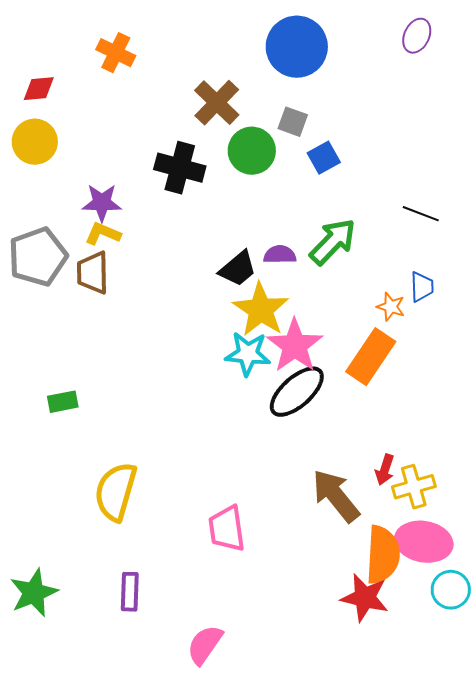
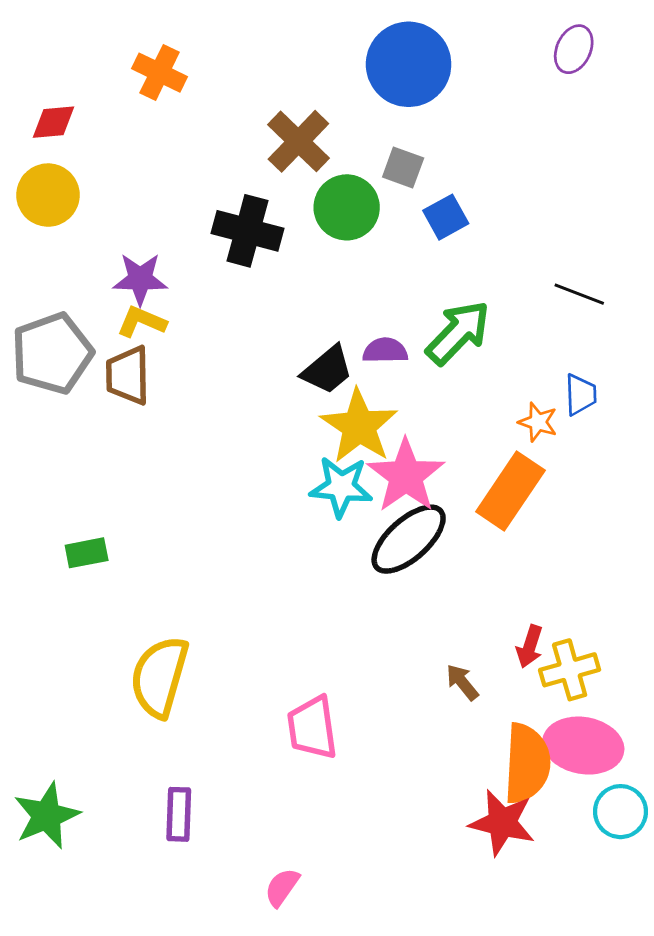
brown arrow: (336, 496) -> (462, 682), size x0.5
pink semicircle: (205, 645) -> (282, 887), size x0.7

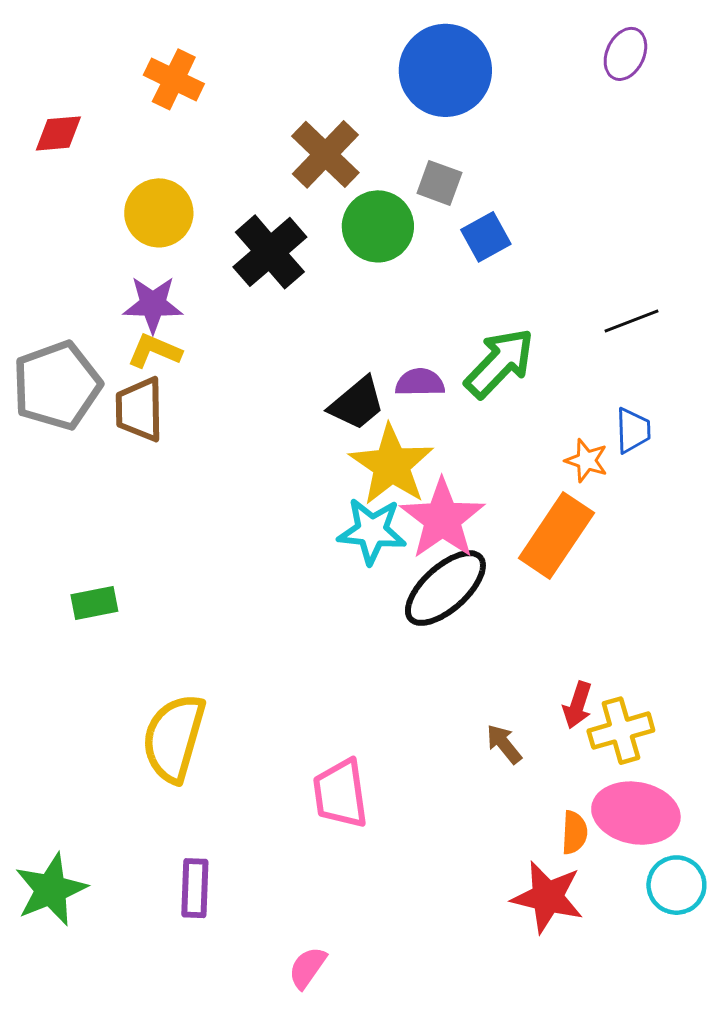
yellow circle: (48, 195) -> (159, 213), moved
black cross: (248, 231) -> (270, 252), turned 34
black line: (579, 294) -> (631, 321), turned -42
orange semicircle: (527, 763) -> (574, 833), size x0.5

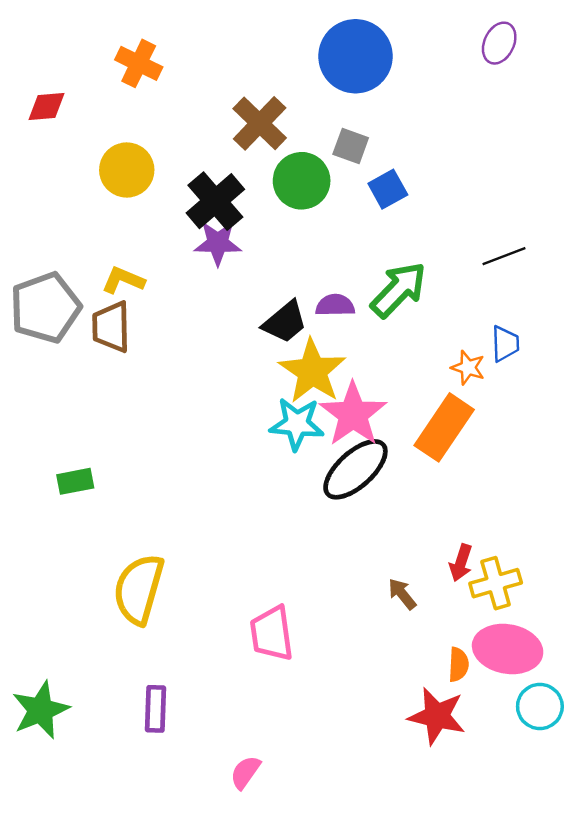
purple star: (153, 304) -> (218, 243), moved

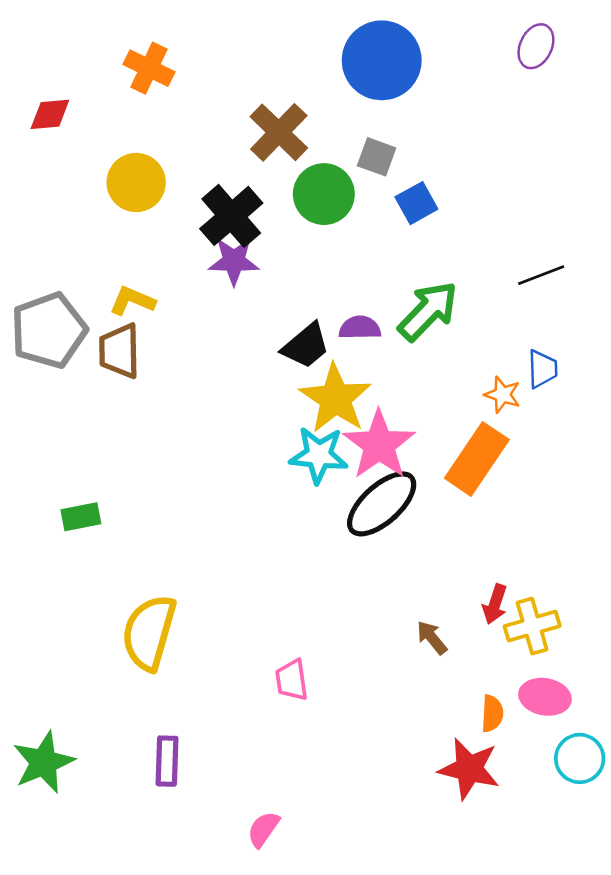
pink trapezoid: (272, 633) -> (292, 680), size x0.7
pink ellipse: (508, 649) -> (545, 697), size x0.7

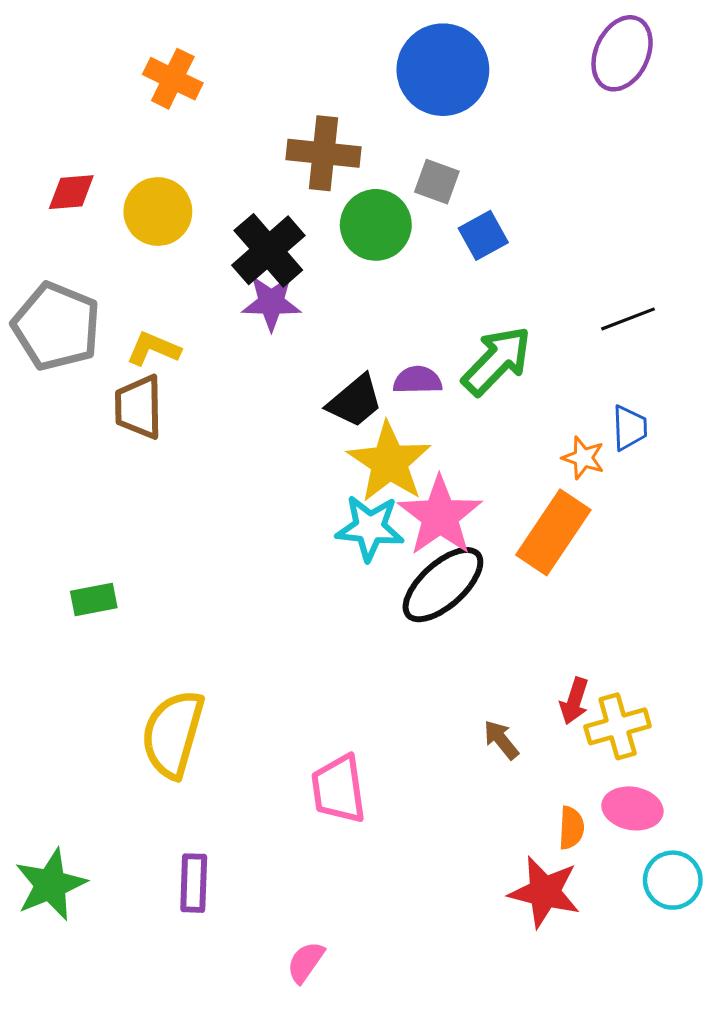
purple ellipse: (536, 46) -> (622, 53), size x1.4
red diamond: (50, 114) -> (71, 192), moved
brown cross: (279, 132) -> (324, 153), turned -38
gray pentagon: (49, 330) -> (56, 326), moved, turned -30
pink trapezoid: (292, 680) -> (338, 789), size x1.4

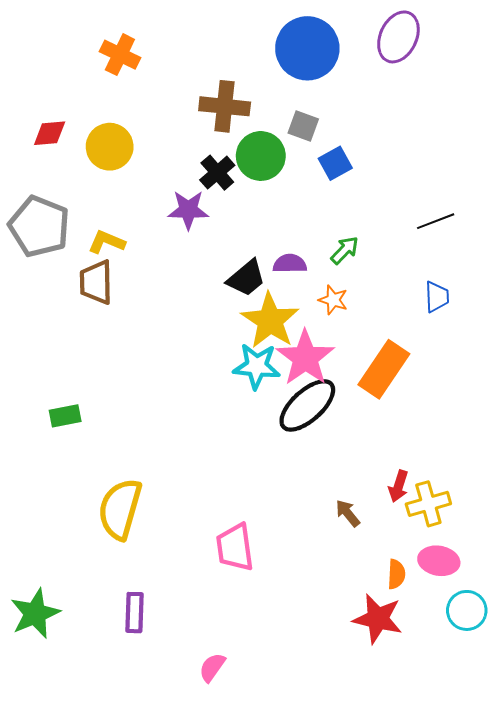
purple ellipse: (622, 53) -> (398, 37), moved
black cross: (268, 250) -> (217, 173), moved, size x0.7
green arrow: (497, 361) -> (345, 250), size x0.6
orange star: (583, 458) -> (333, 300), moved

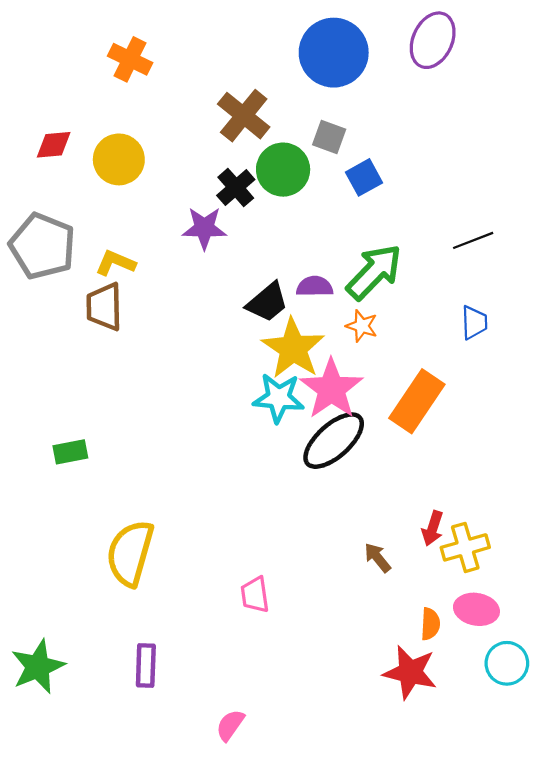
brown cross: (225, 106) -> (244, 116), turned 33
green arrow: (345, 250) -> (374, 272), size x1.8
pink trapezoid: (235, 547) -> (255, 595), size x0.7

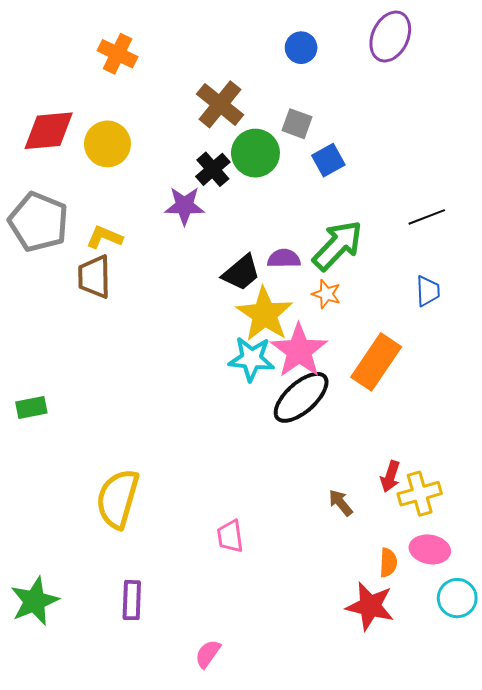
blue circle: (334, 53) -> (301, 48), size x0.5
red diamond: (54, 145) -> (49, 131), size x1.6
green rectangle: (70, 452) -> (31, 408), moved

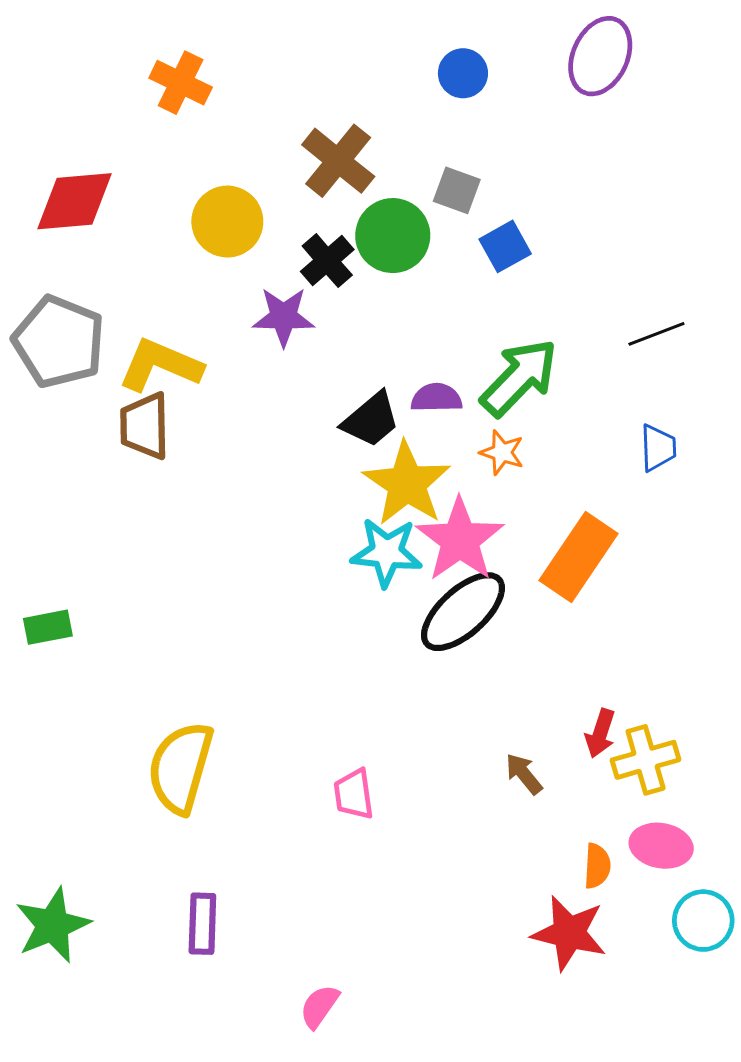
yellow circle: (107, 144) -> (227, 222), moved
yellow L-shape: (104, 237) -> (160, 365), size x1.5
pink trapezoid: (230, 536) -> (354, 794), moved

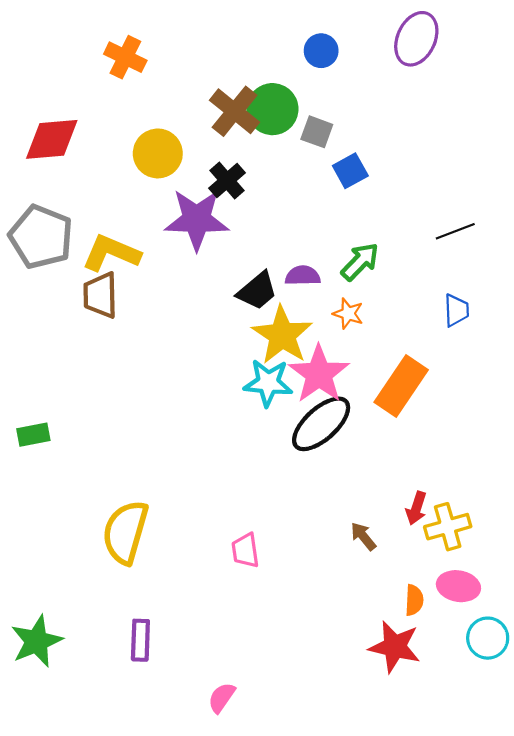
green circle: (393, 236) -> (272, 109), moved
purple star: (284, 317) -> (197, 219), size x1.5
green arrow: (519, 378) -> (360, 262), size x0.7

